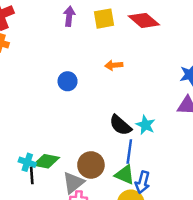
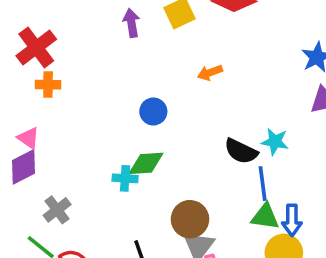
green diamond: (46, 161) -> (146, 163), moved
cyan cross: (27, 162) -> (125, 178), moved
brown circle: (91, 165) -> (190, 219), moved

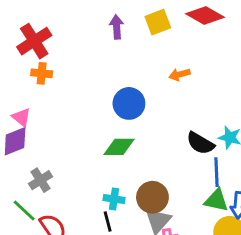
blue circle: (153, 111) -> (129, 103), size x1.4
cyan cross: (125, 178) -> (114, 199), moved

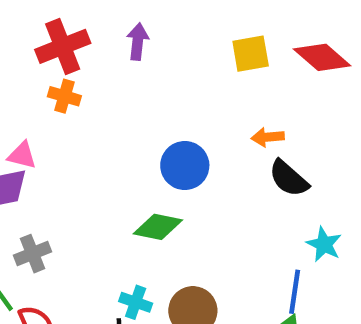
purple arrow: (117, 27) -> (138, 42), moved
pink triangle: (21, 117) -> (22, 155), turned -36
black semicircle: (200, 143) -> (289, 178), moved

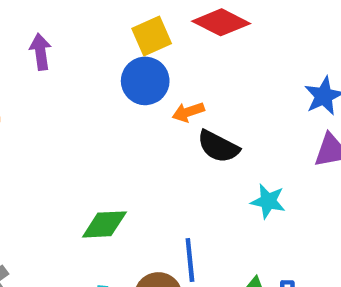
blue circle: (185, 166) -> (145, 81), moved
blue line: (295, 292) -> (190, 260), moved

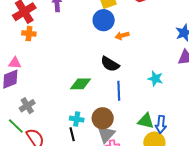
black semicircle: (218, 147) -> (110, 64), moved
blue line: (190, 260) -> (119, 91), moved

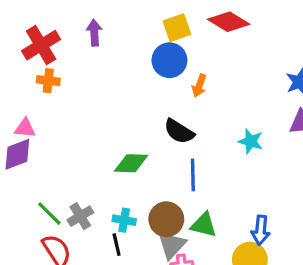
orange arrow: (122, 36) -> (199, 86), turned -56
cyan star: (155, 79) -> (251, 141), moved
gray cross: (27, 106) -> (80, 216), moved
green triangle: (146, 121) -> (204, 225), moved
green line: (16, 126) -> (49, 214), moved

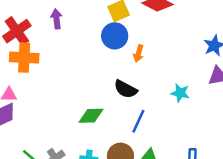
orange cross: (48, 81) -> (24, 58), size x1.6
blue line: (193, 175) -> (138, 121), turned 30

